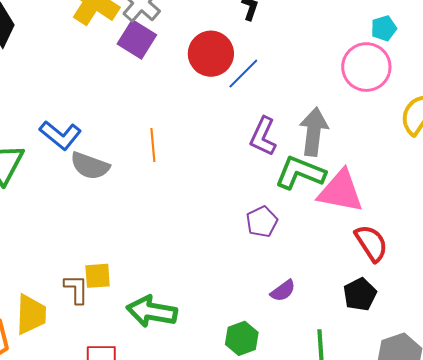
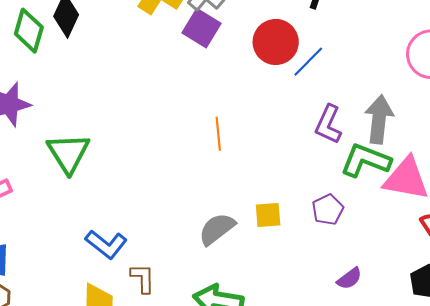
blue L-shape: (60, 135) -> (106, 244), moved
gray semicircle: (90, 166) -> (217, 229), moved, turned 123
yellow square: (98, 276) -> (268, 215), moved

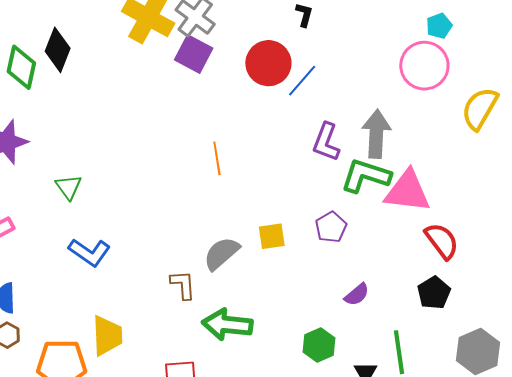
green triangle: (68, 153) -> (68, 187), size x0.6
blue L-shape: (106, 244) -> (89, 252), moved
brown L-shape: (143, 278) -> (183, 285), moved

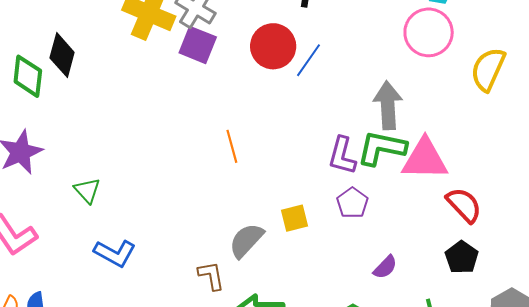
purple L-shape: (326, 142) -> (342, 156), moved

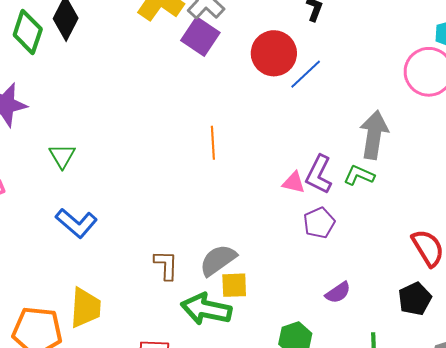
green L-shape: (382, 148) -> (359, 175), size x0.6
pink triangle: (425, 159) -> (294, 183), moved, size x0.5
yellow square: (294, 218) -> (234, 285), moved
gray semicircle: (246, 240) -> (218, 260), moved

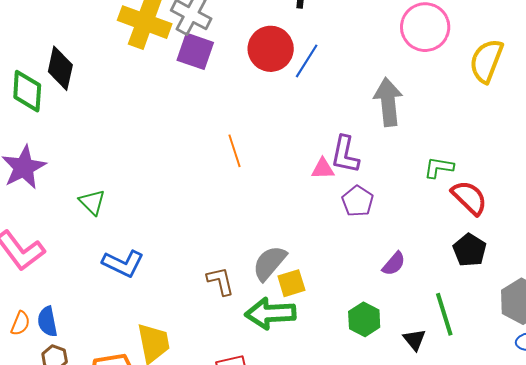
green L-shape: (359, 175) -> (439, 168), moved

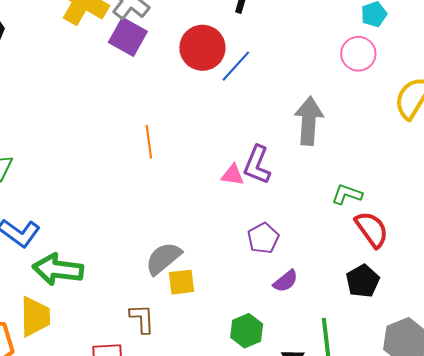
pink circle: (425, 27) -> (358, 54), size x0.7
purple pentagon: (358, 201) -> (263, 238), moved
brown L-shape: (220, 281) -> (142, 319), moved
green arrow: (270, 313) -> (58, 269), moved

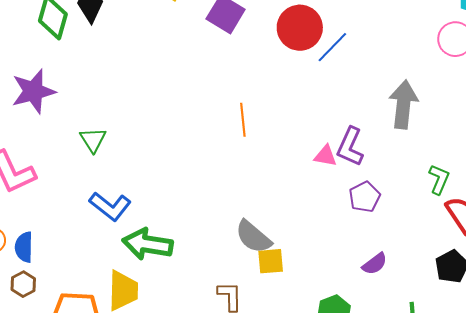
green L-shape: (347, 194) -> (439, 179), turned 92
purple pentagon: (263, 238) -> (365, 197), moved
gray semicircle: (163, 258) -> (253, 237), turned -102

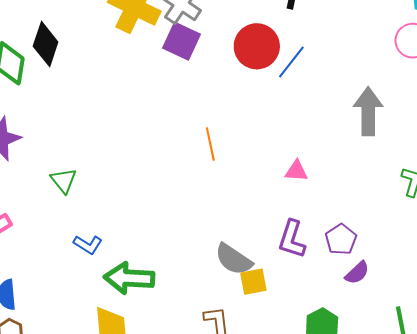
purple L-shape: (350, 147) -> (292, 239), moved
purple pentagon: (365, 197) -> (341, 239), moved
blue L-shape: (110, 206) -> (88, 245), size x0.7

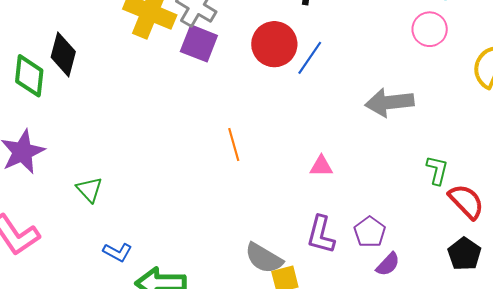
gray arrow: (368, 111) -> (389, 102), turned -93

